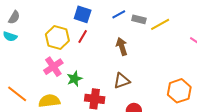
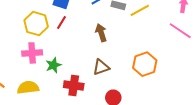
pink cross: (53, 67) -> (32, 53), turned 30
orange hexagon: (179, 91) -> (145, 64), moved

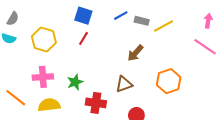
yellow hexagon: (36, 24) -> (44, 40), moved
brown arrow: (101, 33) -> (135, 53), moved, turned -120
pink cross: (32, 53) -> (43, 77), moved

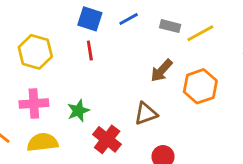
blue line: (121, 16) -> (129, 19), moved
red line: (83, 38) -> (90, 50), turned -40
orange hexagon: (169, 81) -> (200, 86), moved
red cross: (96, 103) -> (107, 139), turned 30

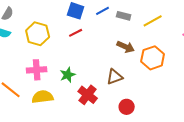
gray rectangle: (170, 26) -> (124, 16), moved
red line: (90, 50) -> (76, 33), turned 72
brown arrow: (162, 71) -> (126, 47), turned -108

